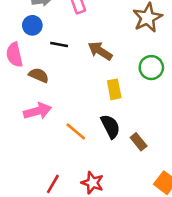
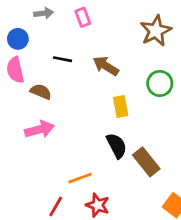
blue circle: (32, 25) -> (18, 39), moved
orange line: (76, 132) -> (80, 178), moved, turned -60
brown rectangle: (139, 142) -> (146, 162), size x1.5

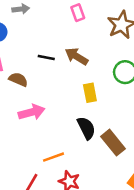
pink rectangle: (83, 17) -> (78, 13), moved
black line: (62, 59) -> (46, 58), moved
pink arrow: (40, 129) -> (32, 112), moved

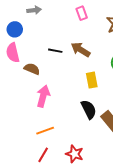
pink arrow: (32, 112) -> (43, 96), turned -60
orange line: (53, 157) -> (45, 131), moved

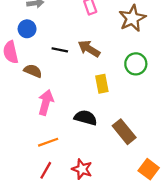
blue circle: (15, 29) -> (27, 29), moved
black semicircle: (89, 109) -> (86, 118), moved, turned -48

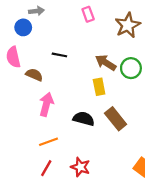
blue circle: (27, 29) -> (23, 27), moved
brown arrow: (89, 49) -> (106, 63), moved
brown rectangle: (124, 132) -> (116, 119), moved

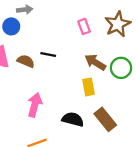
pink rectangle: (88, 14) -> (84, 26), moved
brown semicircle: (34, 75) -> (26, 61), moved

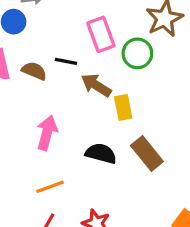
pink rectangle: (84, 26) -> (101, 34), moved, size x1.5
brown arrow: (95, 62) -> (96, 85), moved
green circle: (121, 68) -> (137, 53), moved

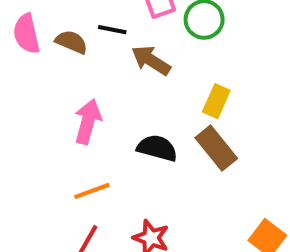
yellow rectangle: (123, 107) -> (216, 101), moved, turned 35

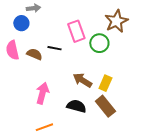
brown arrow: (151, 60) -> (82, 80), moved

